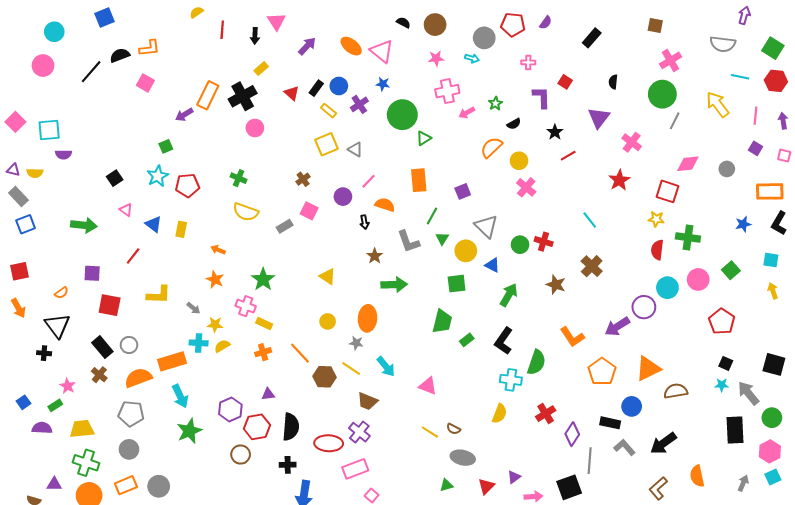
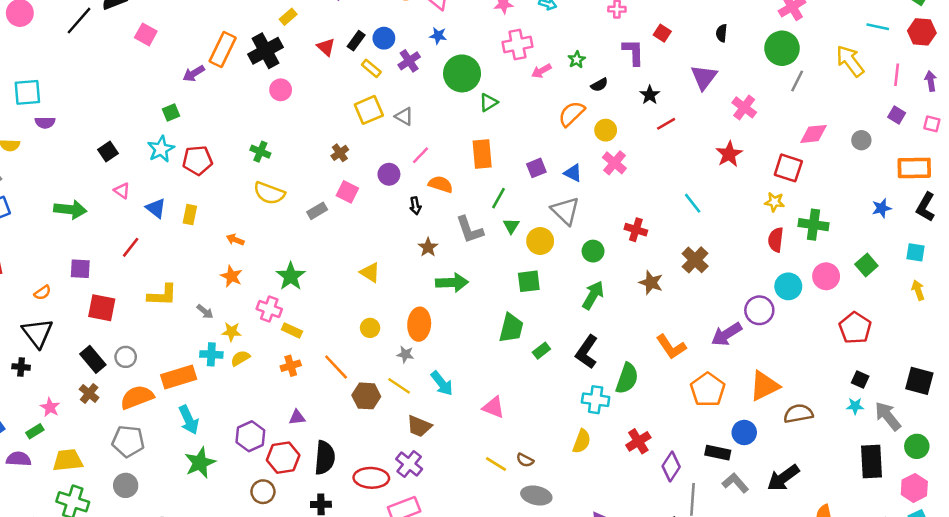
green circle: (520, 245) -> (593, 251), moved
blue triangle: (492, 265) -> (573, 173), moved

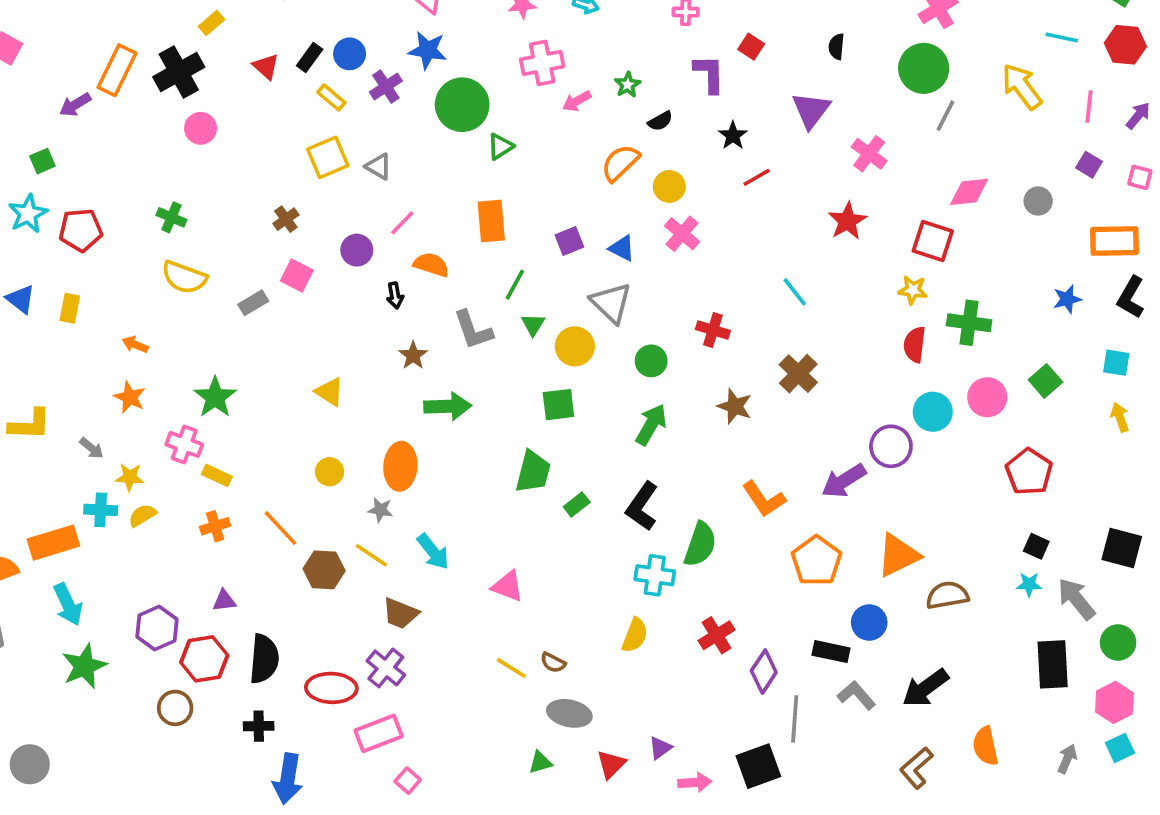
blue star: (438, 36) -> (428, 50), size x1.5
purple arrow: (931, 81) -> (1138, 116), turned 48

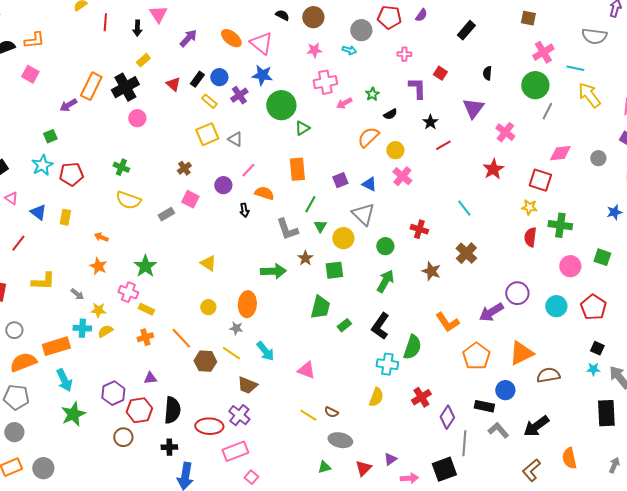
cyan line: (1062, 37) -> (575, 68), moved
brown star: (413, 355) -> (305, 258), moved
green square: (1045, 381) -> (602, 257), turned -30
cyan circle: (933, 412) -> (556, 306), moved

